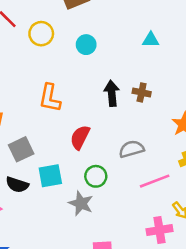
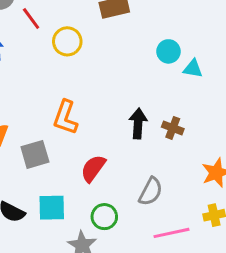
cyan circle: (86, 45) -> (168, 51), moved
gray square: (21, 149) -> (35, 154), moved
gray semicircle: (131, 149) -> (151, 192), turned 125

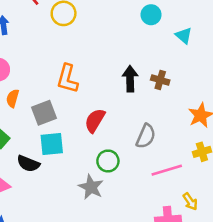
cyan triangle: (193, 69) -> (184, 36), moved, turned 36
cyan square: (52, 208) -> (52, 144), moved

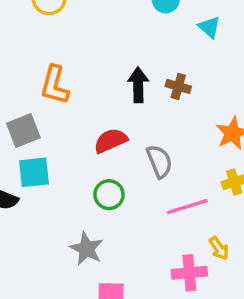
red semicircle: (95, 120) -> (111, 141), moved, turned 35
gray semicircle: (146, 136) -> (159, 161), turned -45
gray star: (91, 187) -> (87, 249), moved

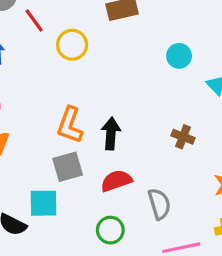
black arrow: (138, 85) -> (111, 134), moved
gray square: (23, 131) -> (68, 167), moved

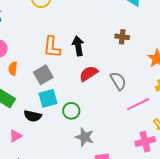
gray square: (68, 167) -> (43, 75), moved
green circle: (110, 230) -> (71, 111), moved

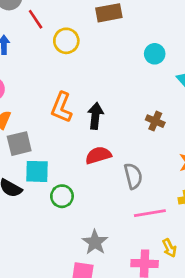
gray square: (43, 75) -> (19, 144), moved
gray star: (85, 137) -> (95, 242), moved

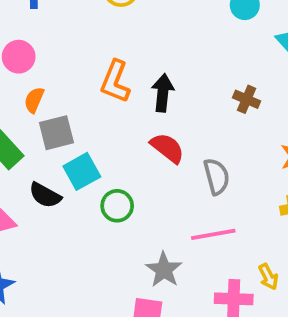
red semicircle: (98, 155) -> (167, 148), turned 55
cyan square: (37, 171) -> (82, 171), turned -30
pink line: (150, 213) -> (213, 234), moved

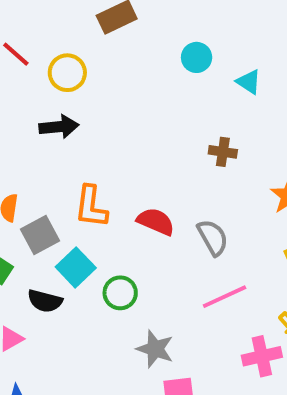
orange L-shape: (115, 82) -> (91, 207), moved
black arrow: (163, 93) -> (59, 127), moved, turned 93
gray star: (164, 270) -> (155, 349), moved

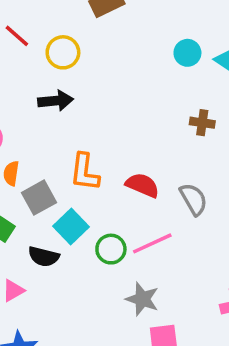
cyan circle: (197, 57) -> (187, 53), moved
pink line: (225, 297) -> (152, 243), moved

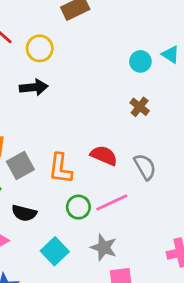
cyan circle: (187, 53) -> (140, 61), moved
brown cross: (202, 123) -> (140, 107), moved, turned 30
orange L-shape: (85, 172) -> (60, 169), moved
cyan square: (71, 226) -> (55, 251), moved

